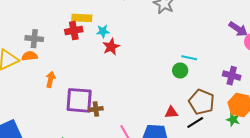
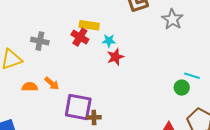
red cross: (74, 31) -> (80, 37), turned 36
orange semicircle: (30, 56) -> (30, 87), moved
orange arrow: (50, 79) -> (52, 83), turned 112

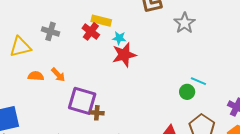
red star: (115, 57) -> (124, 55), size x1.4

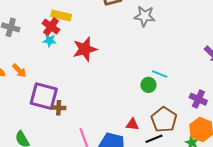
gray star: (185, 23) -> (145, 16), turned -30
cyan star: (119, 38) -> (50, 40), moved

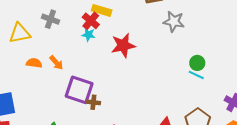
gray star: (145, 16) -> (174, 22), moved
green circle: (148, 85) -> (197, 63), moved

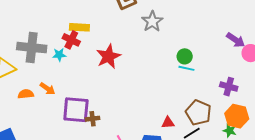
gray cross: (50, 19) -> (32, 48), size x1.6
gray star: (174, 22) -> (152, 21), turned -30
cyan star: (88, 35) -> (59, 55), moved

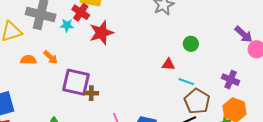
red star: (108, 56) -> (101, 33), moved
cyan line: (186, 68) -> (186, 82), moved
red triangle: (168, 123) -> (168, 64), moved

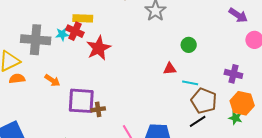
cyan star: (67, 25) -> (62, 34), moved
purple arrow: (244, 34) -> (238, 15), moved
orange semicircle: (28, 60) -> (17, 79), moved

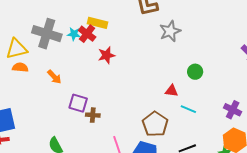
red star: (99, 48) -> (106, 55), size x0.7
purple square: (81, 101) -> (78, 103), size x0.7
brown pentagon: (204, 101) -> (155, 124), moved

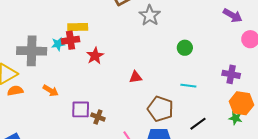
red cross: (87, 34) -> (71, 40), turned -30
red triangle: (171, 91) -> (136, 77), moved
brown cross: (93, 115) -> (98, 117), turned 32

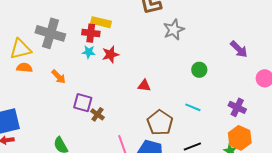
purple arrow: (233, 15) -> (239, 49), moved
cyan star: (58, 44) -> (89, 52), moved

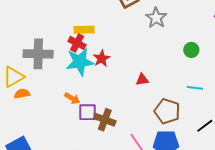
red cross: (91, 33) -> (77, 43), turned 36
cyan star: (89, 52) -> (80, 62), size x2.0
orange arrow: (59, 77) -> (72, 98), moved
brown cross: (97, 114) -> (105, 120), size x1.5

